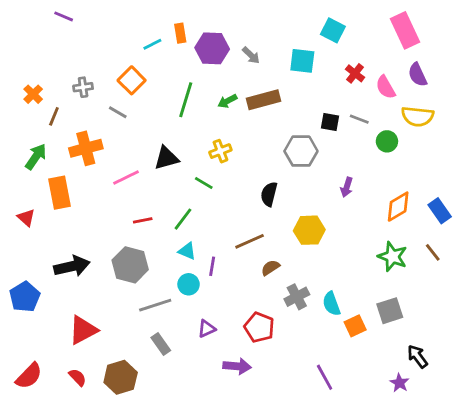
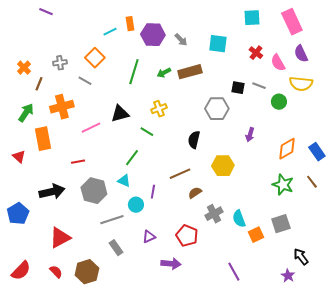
cyan square: (333, 30) -> (252, 18), moved, turned -30
red line: (143, 220) -> (78, 162), moved
cyan triangle: (187, 251) -> (124, 181), moved

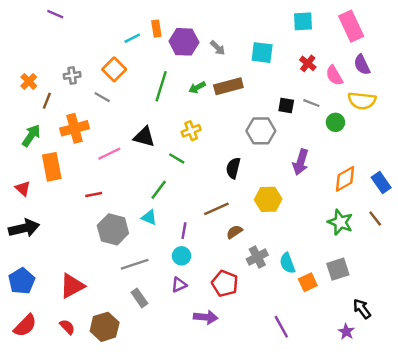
black triangle: (120, 114) -> (144, 137), turned 30
purple arrow: (250, 135) -> (301, 162), size x1.5
black arrow: (52, 192) -> (24, 228), moved
cyan circle: (136, 205) -> (182, 256), moved
blue pentagon: (18, 214) -> (22, 281), moved

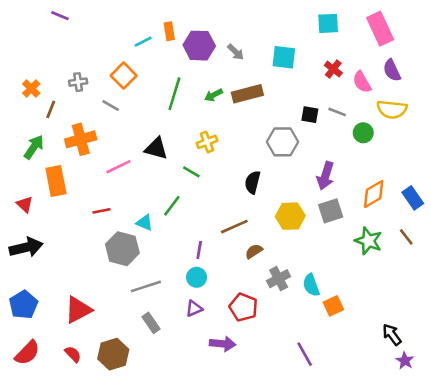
cyan triangle: (149, 217) -> (145, 223), moved
gray square: (338, 269) -> (331, 211), moved
purple star: (346, 332) -> (405, 361), moved

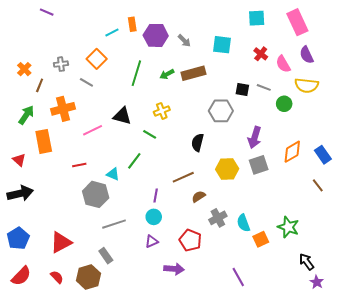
green star: (368, 241) -> (288, 227), moved
gray rectangle: (151, 323) -> (106, 256), moved

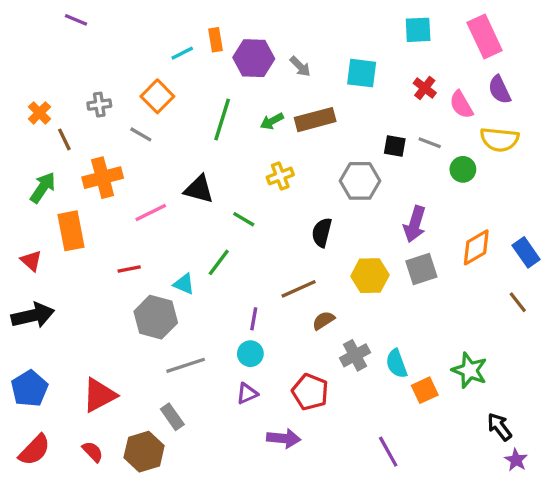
brown line: (40, 85) -> (64, 139), turned -48
yellow cross: (162, 111) -> (280, 176), moved

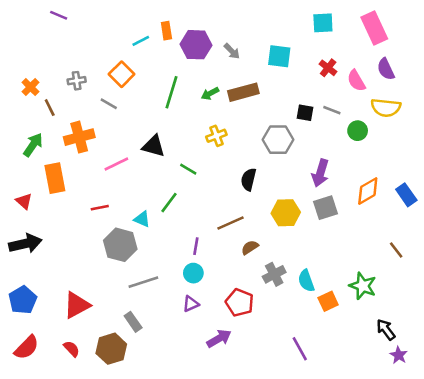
brown line: (518, 302) -> (396, 250), moved
purple arrow: (284, 438) -> (219, 338), turned -35

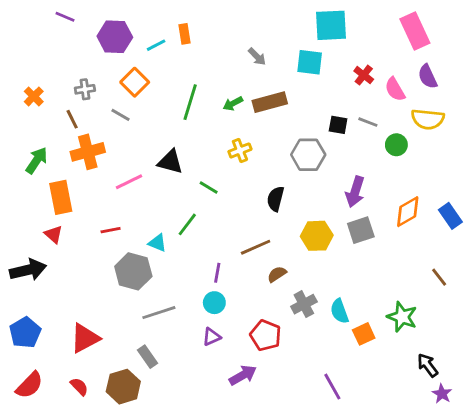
cyan square: (323, 23) -> (331, 25), moved, size x1.4
purple hexagon: (196, 45) -> (115, 37), moved
brown line: (50, 108) -> (72, 119), moved
red triangle: (24, 201) -> (54, 234), moved

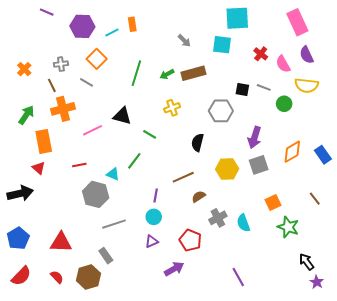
orange square: (364, 334) -> (273, 203), moved
red triangle: (85, 338) -> (61, 242), turned 30

